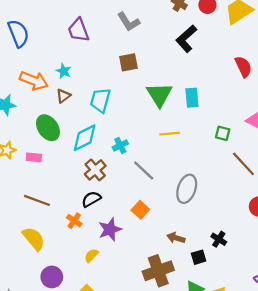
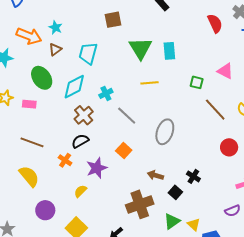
black square: (199, 257) -> (175, 192), turned -32

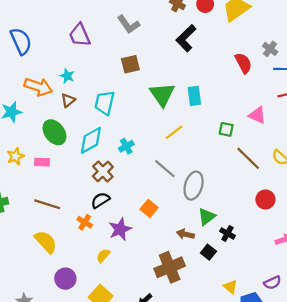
yellow line: (150, 83) -> (174, 132), turned -30
gray line: (127, 116) -> (165, 169), moved
purple semicircle: (233, 211) -> (272, 283), moved
green triangle: (172, 221) -> (207, 217), moved

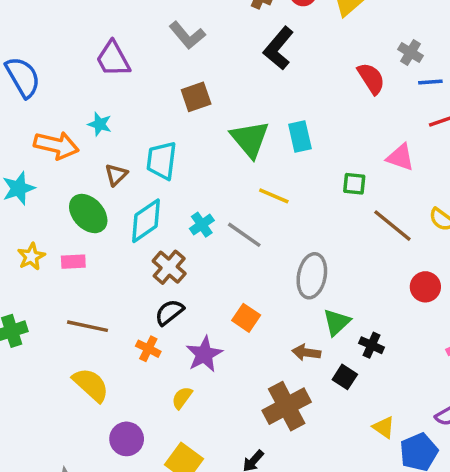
brown triangle: (68, 100) -> (116, 175), moved
yellow line: (174, 132) -> (274, 196), turned 66
gray line: (165, 169) -> (244, 235), moved

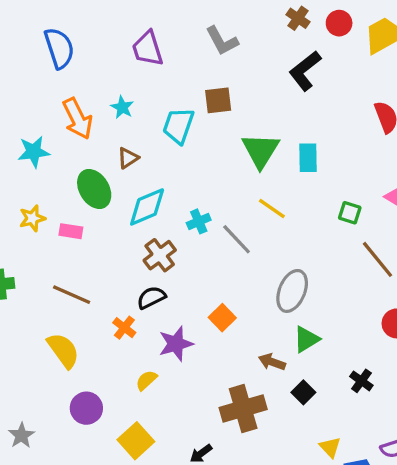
orange arrow: (56, 145) -> (78, 119), turned 39
cyan trapezoid: (162, 160) -> (178, 126), moved
black cross: (371, 345) -> (361, 381), moved

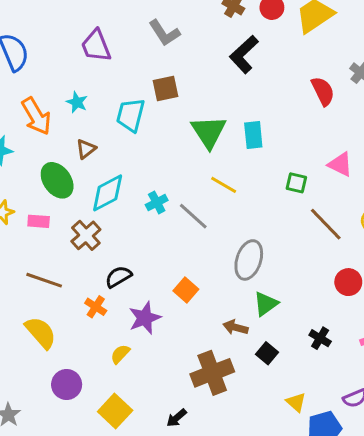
brown cross: (160, 255) -> (86, 235), moved

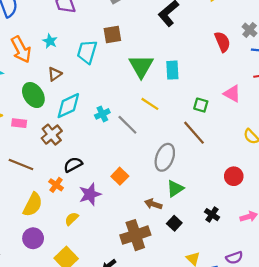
brown line: (326, 224) -> (194, 133), moved
yellow semicircle: (41, 333) -> (33, 205), moved, turned 65

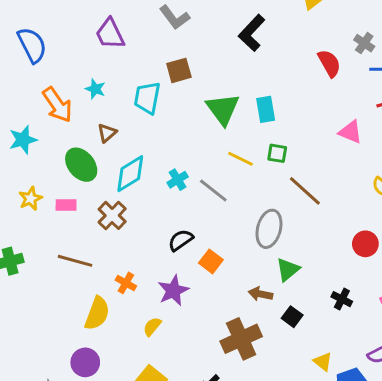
green square: (201, 105) -> (277, 153), moved
black semicircle: (73, 165) -> (181, 240), moved
purple circle: (33, 238) -> (85, 362), moved

